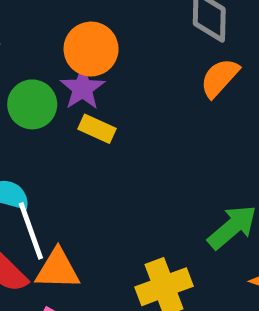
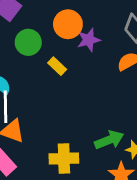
purple star: (83, 88) -> (89, 40), moved

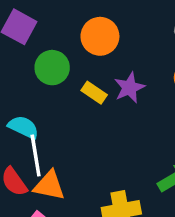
purple star: (89, 40) -> (129, 88), moved

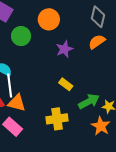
yellow rectangle: (94, 93) -> (66, 84), moved

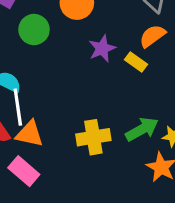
yellow rectangle: (66, 84) -> (136, 62), moved
yellow cross: (57, 119) -> (93, 137), moved

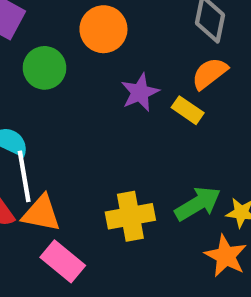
pink rectangle: (24, 171) -> (63, 261), moved

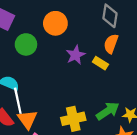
orange semicircle: (210, 73) -> (111, 44), turned -30
orange triangle: (41, 213) -> (27, 119), turned 45

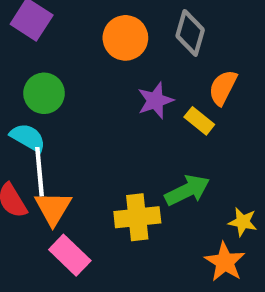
gray diamond: (110, 16) -> (190, 33), moved
green circle: (26, 44) -> (44, 93), moved
green arrow: (108, 111) -> (187, 190), moved

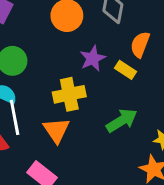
orange triangle: (53, 208) -> (56, 130), moved
yellow cross: (137, 217) -> (69, 94), moved

